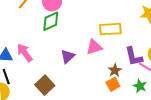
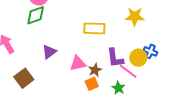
pink triangle: (94, 47) -> (78, 63), moved

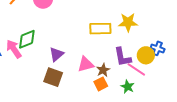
green diamond: (36, 15) -> (27, 39), moved
yellow star: (135, 17) -> (128, 22), moved
brown square: (24, 78) -> (53, 77), moved, turned -30

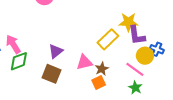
yellow rectangle: (100, 29) -> (108, 39), moved, turned -45
green diamond: (27, 39) -> (19, 61), moved
purple L-shape: (123, 57) -> (137, 35), moved
green star: (128, 87) -> (135, 88), moved

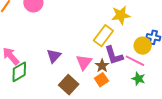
purple L-shape: (137, 35) -> (114, 55), moved
pink triangle: (84, 62) -> (84, 62), turned -30
brown square: (51, 74) -> (69, 85), moved, turned 30

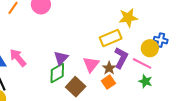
yellow rectangle: (103, 36) -> (111, 38), turned 30
purple L-shape: (114, 55) -> (121, 58), turned -135
green diamond: (19, 72) -> (57, 73), moved

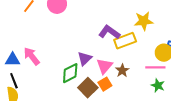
purple triangle: (61, 58) -> (85, 59), moved
purple L-shape: (121, 58) -> (109, 32), moved, turned -85
pink line: (142, 63) -> (155, 67), turned -30
orange square: (108, 82) -> (105, 84), moved

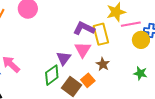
yellow rectangle: (125, 41) -> (101, 34), turned -75
pink triangle: (104, 66) -> (83, 50), moved
pink line: (155, 67) -> (131, 24), moved

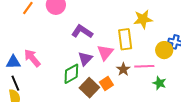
pink line: (131, 24) -> (144, 66), moved
purple L-shape: (84, 28) -> (82, 32), moved

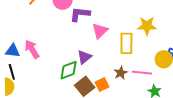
purple L-shape: (82, 32) -> (80, 14), moved, turned -35
pink triangle: (105, 52) -> (100, 31), moved

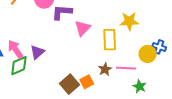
purple triangle: (84, 57) -> (37, 52), moved
green diamond: (69, 70) -> (19, 66), moved

